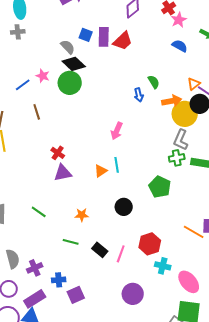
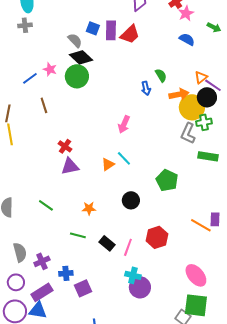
green cross: (177, 158) -> (204, 122), moved
cyan line: (117, 165) -> (124, 158), turned -35
cyan cross: (163, 266) -> (133, 275), moved

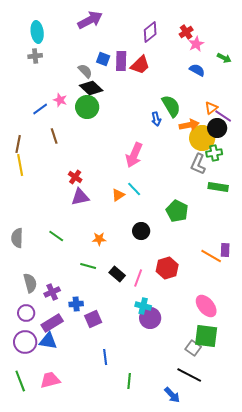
green semicircle: (161, 75) -> (171, 106), size x1.6
pink arrow: (124, 124) -> (134, 155), size x1.4

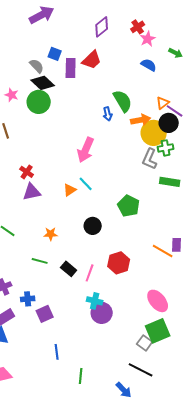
purple rectangle: (121, 61) -> (71, 68), moved
green square: (206, 336) -> (158, 331), turned -30

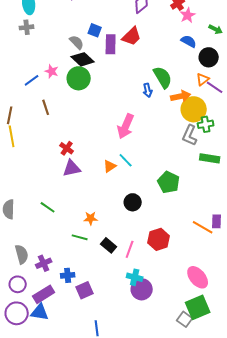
black circle: (169, 123) -> (209, 57), moved
orange star: (51, 234) -> (91, 218), moved

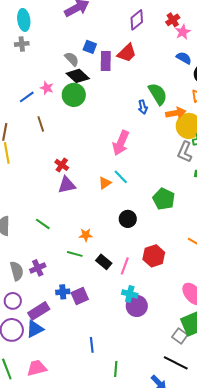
purple cross: (44, 263) -> (38, 268), moved
purple square: (85, 290) -> (80, 296), moved
blue triangle: (40, 312) -> (35, 329), turned -36

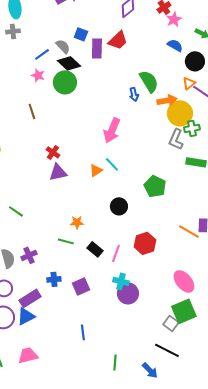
blue line: (27, 97) -> (42, 54), moved
green line: (43, 224) -> (16, 211), moved
purple square: (80, 296) -> (81, 286), moved
green line: (116, 369) -> (115, 362), moved

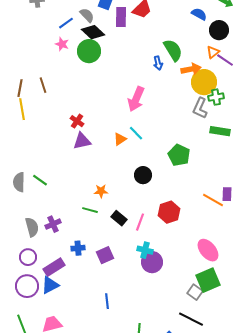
brown line: (32, 111) -> (43, 85), moved

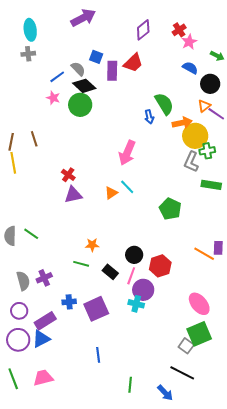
black circle: (143, 175) -> (134, 255), moved
purple square: (105, 255) -> (96, 309), size x1.4
purple circle: (152, 262) -> (143, 290), moved

